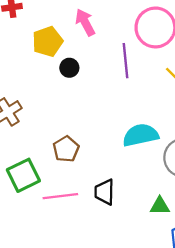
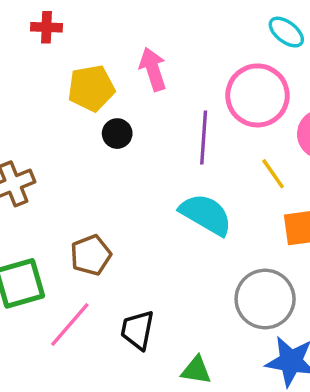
cyan semicircle: (141, 135) -> (206, 214), moved, turned 32
pink line: (60, 196) -> (70, 325), turned -52
green triangle: (160, 206) -> (196, 370), moved

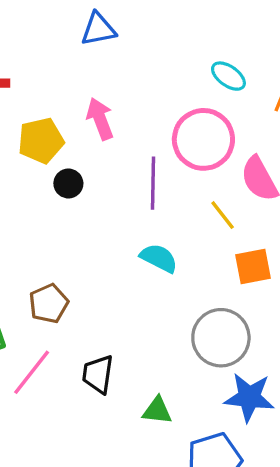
cyan semicircle: (206, 214) -> (159, 258), size x0.7

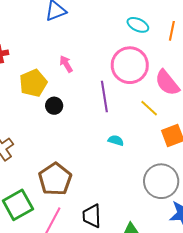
pink arrow: (100, 119) -> (66, 64), size x0.7
cyan semicircle: (159, 258) -> (116, 140), size x0.7
brown pentagon: (49, 303) -> (55, 179), size x1.4

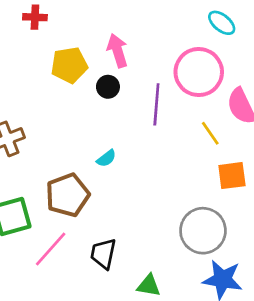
pink arrow: (66, 64) -> (117, 51), size x1.4
black circle: (54, 106) -> (108, 87), moved
cyan semicircle: (116, 140) -> (106, 158), moved, turned 112

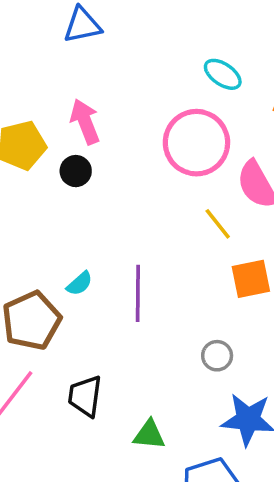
purple line: (156, 104) -> (138, 293), moved
cyan semicircle: (106, 158) -> (79, 284), moved
gray circle: (203, 231) -> (217, 356), size x0.5

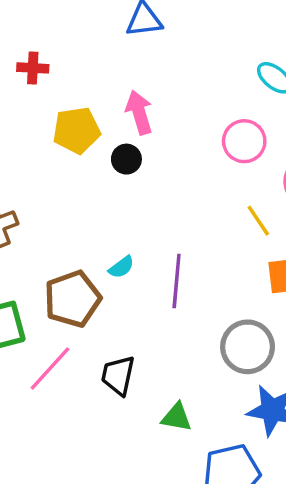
pink circle: (196, 143) -> (244, 141), size x0.7
gray circle: (217, 356) -> (248, 347), size x1.8

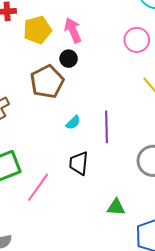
yellow pentagon: (77, 130) -> (37, 30), moved
brown pentagon: (73, 299) -> (47, 82), moved
black trapezoid: (118, 375) -> (79, 163), moved

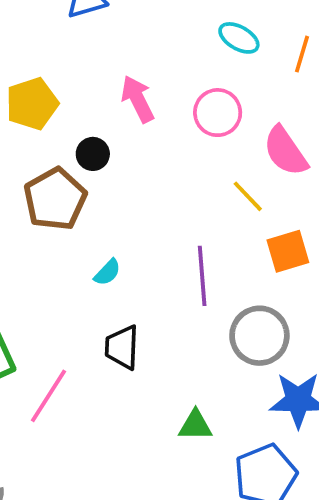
pink arrow: (73, 30) -> (138, 99), moved
purple line: (107, 127) -> (202, 276), moved

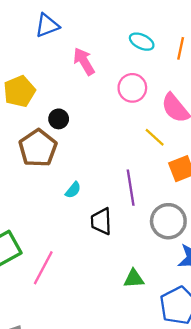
pink arrow: (138, 99) -> (84, 61), moved
black trapezoid: (122, 347) -> (101, 221), moved

